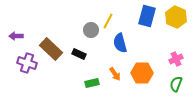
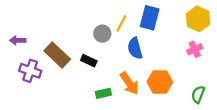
blue rectangle: (147, 16) -> (150, 18), moved
pink cross: (176, 59) -> (195, 49), moved
orange arrow: (115, 74) -> (129, 83), size x1.5

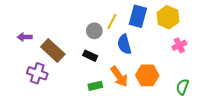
yellow hexagon: (198, 19) -> (168, 17), moved
purple arrow: (18, 40) -> (25, 37), moved
black rectangle: (89, 61) -> (90, 56), moved
purple cross: (30, 71) -> (37, 73), moved

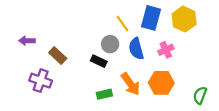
yellow line: (112, 21) -> (123, 24), turned -63
gray circle: (94, 31) -> (110, 44), moved
pink cross: (179, 45) -> (166, 50), moved
brown rectangle: (53, 50) -> (58, 56), size x0.7

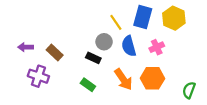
purple arrow: (27, 41) -> (26, 47), moved
green rectangle: (104, 94) -> (88, 85), moved, turned 48

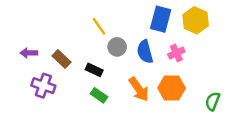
yellow line: (116, 22) -> (99, 26), moved
black rectangle: (93, 58) -> (94, 70), moved

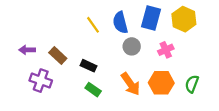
gray circle: (117, 47) -> (132, 46), moved
blue semicircle: (145, 52) -> (120, 23), moved
green semicircle: (213, 101) -> (192, 84), moved

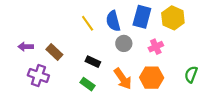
black rectangle: (88, 66) -> (93, 62), moved
green semicircle: (192, 84) -> (191, 74), moved

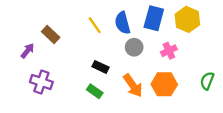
purple arrow: (26, 47) -> (27, 51), turned 128
brown rectangle: (54, 52) -> (51, 34), moved

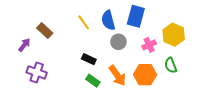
yellow hexagon: (187, 19) -> (174, 35), moved
green semicircle: (207, 81) -> (171, 65), moved, turned -42
green rectangle: (95, 91) -> (93, 81), moved

